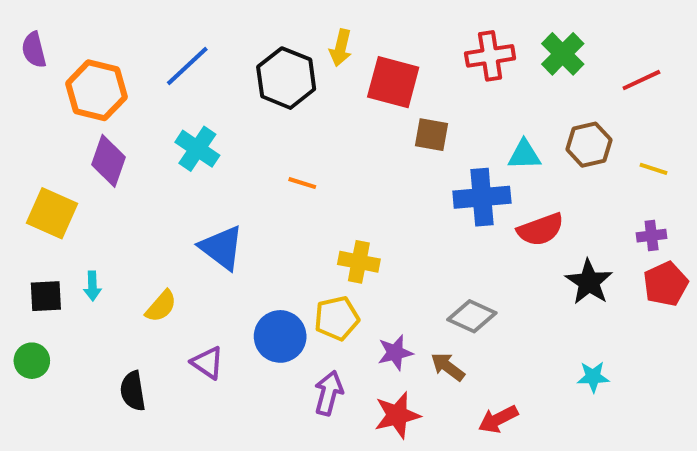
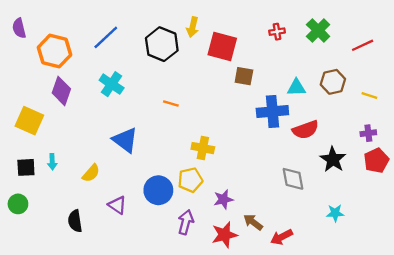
red cross: (490, 56) -> (277, 32), size x0.6
gray diamond: (472, 316) -> (293, 179), moved, turned 55
brown arrow: (448, 367) -> (253, 222), moved

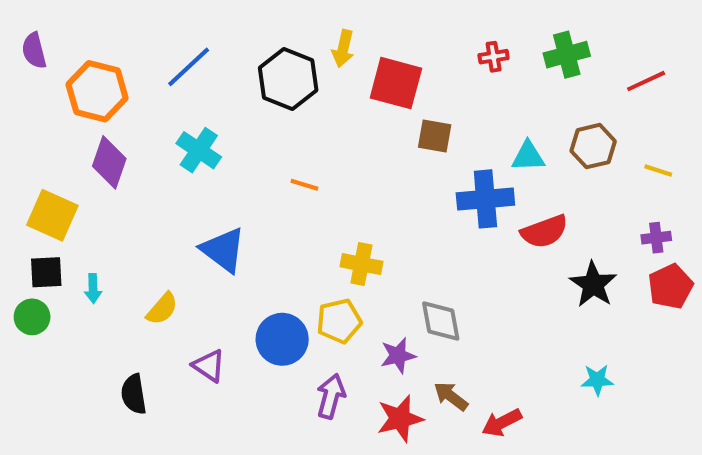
green cross: (318, 30) -> (567, 55), turned 30
black square: (26, 167) -> (46, 272), moved
gray diamond: (293, 179) -> (441, 321), moved
green circle: (18, 204) -> (32, 317), moved

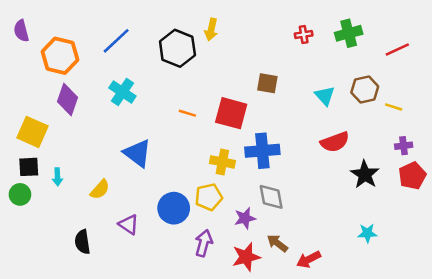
red square: (396, 83) -> (231, 113), moved
cyan triangle: (528, 156) -> (325, 96), turned 50
yellow line: (658, 171) -> (394, 107), moved
blue cross: (485, 199) -> (262, 151), moved

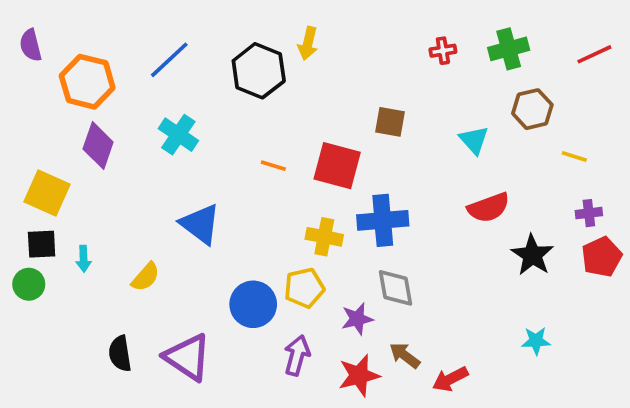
red line: (397, 50) -> (594, 54), moved
brown hexagon: (365, 89) -> (532, 109), moved
purple triangle: (129, 224) -> (188, 357), moved, size x1.6

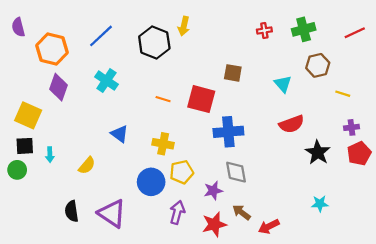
blue triangle: (200, 224) -> (120, 134), size x0.7
yellow cross: (324, 237) -> (163, 144), moved

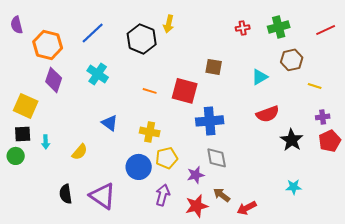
cyan triangle: (283, 84) -> (260, 77), turned 42

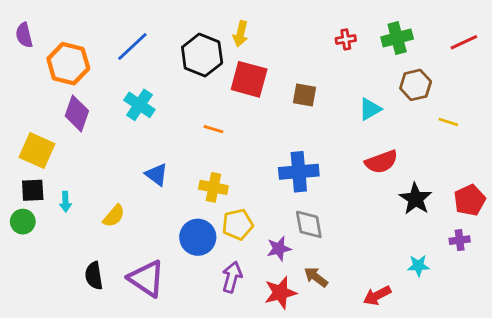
red square: (185, 91) -> (249, 79), moved
purple cross: (323, 117) -> (460, 240), moved
red arrow: (247, 208) -> (377, 296), moved

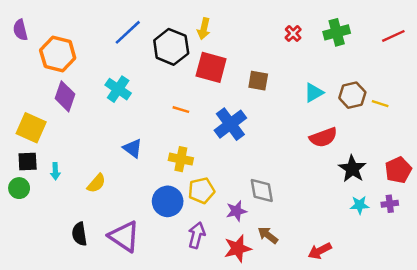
red cross: (346, 39) -> (293, 34), turned -35
blue line: (132, 47) -> (128, 32), moved
brown hexagon: (416, 85) -> (352, 95), moved
blue cross: (299, 172) -> (230, 124), moved, turned -32
cyan star: (418, 266) -> (360, 205), moved

